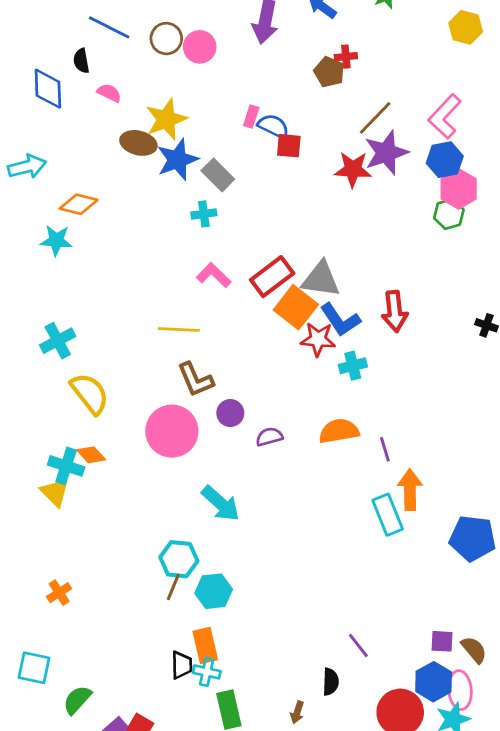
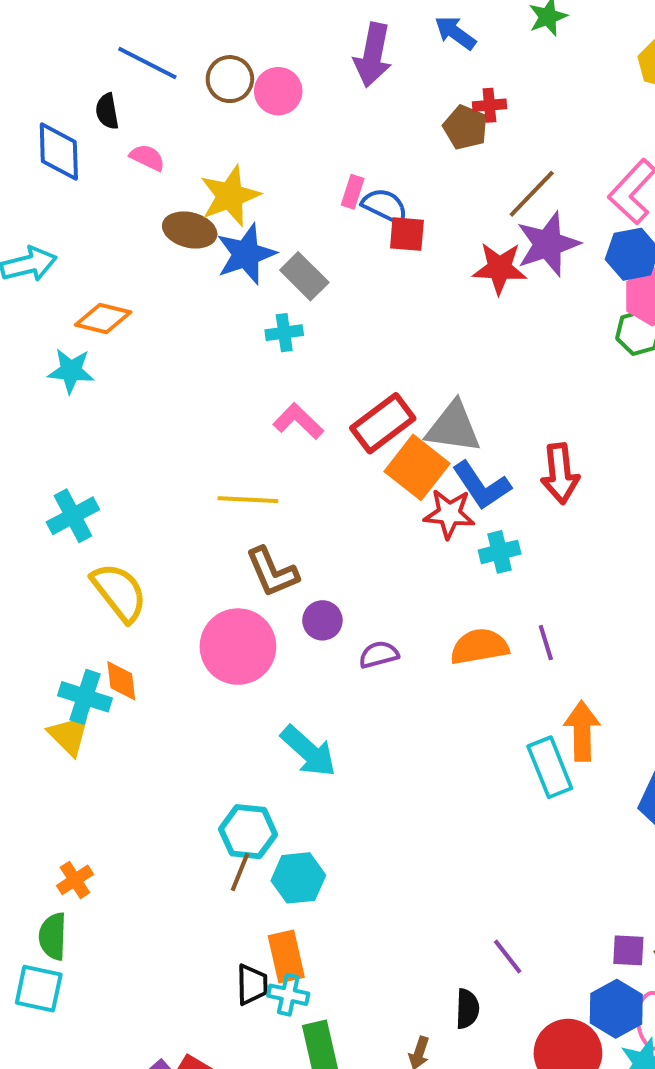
purple line: (385, 449) -> (546, 643), moved
orange diamond: (91, 455) -> (121, 681), turned 36
green semicircle: (77, 700) -> (53, 936), moved, turned -40

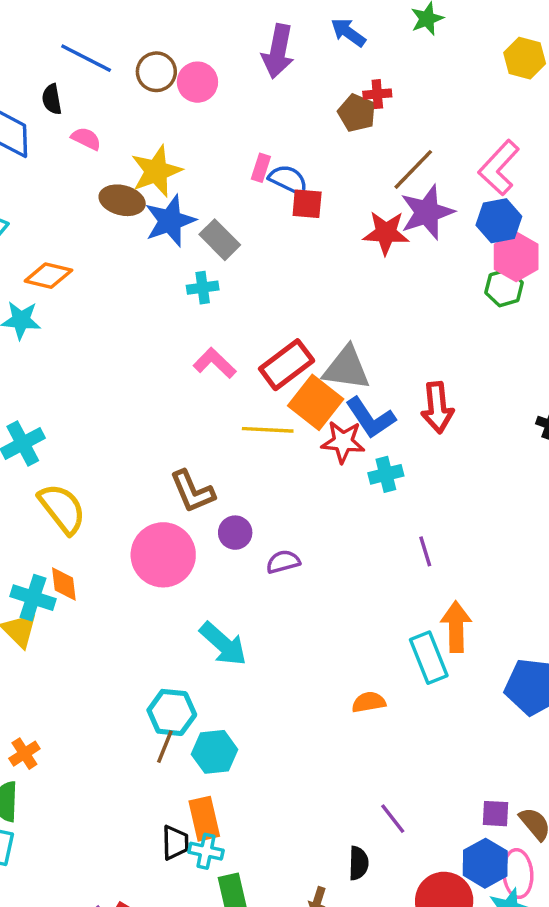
yellow line: (248, 500) -> (268, 430), moved
orange semicircle: (479, 647) -> (369, 702), moved, size x0.7

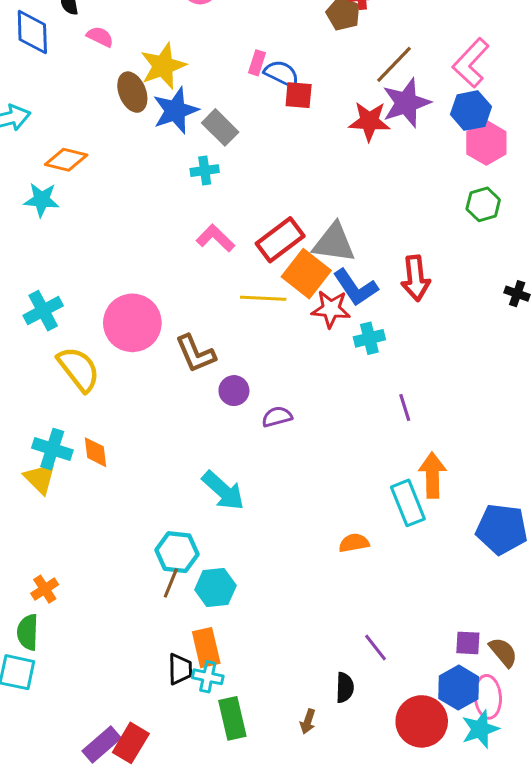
brown ellipse: (122, 200) -> (132, 92), turned 54
green hexagon: (504, 288) -> (483, 204), moved
pink circle: (163, 555) -> (132, 323), moved
orange diamond: (64, 584) -> (95, 452), moved

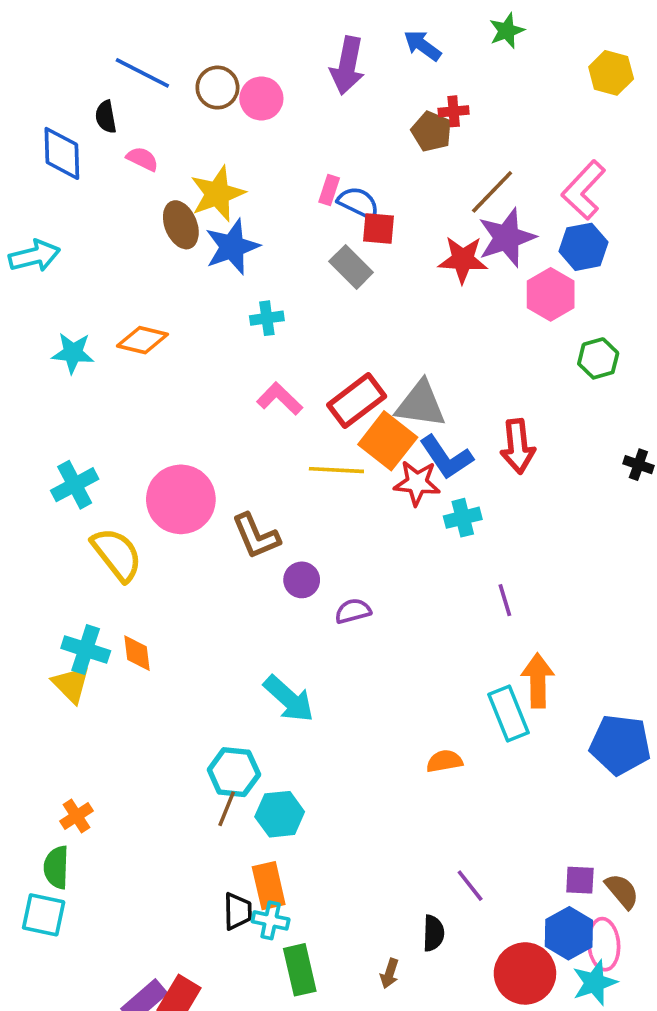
gray rectangle: (220, 127) -> (351, 267), moved
pink hexagon: (486, 143) -> (551, 294), moved
orange diamond: (66, 160) -> (142, 340), moved

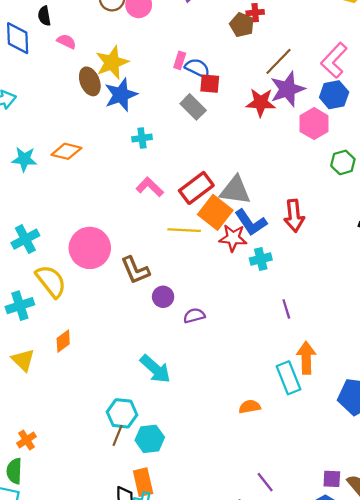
cyan cross: (86, 649) -> (20, 306), moved, turned -36
orange diamond: (137, 653) -> (63, 341), turned 60

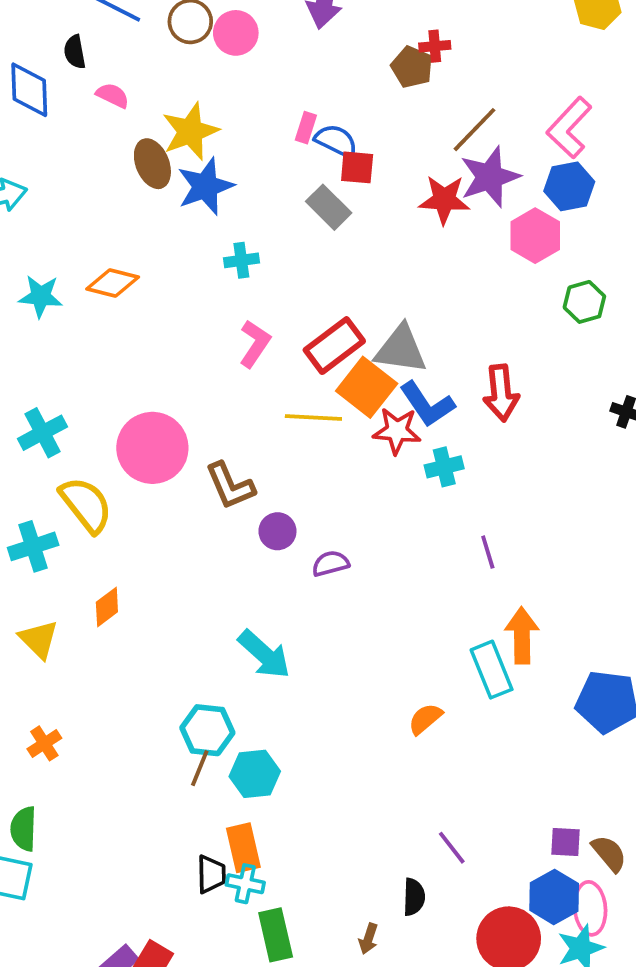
pink L-shape: (150, 187) -> (255, 344), turned 80
orange semicircle: (250, 407) -> (425, 719), turned -30
orange cross: (27, 440) -> (44, 743), moved

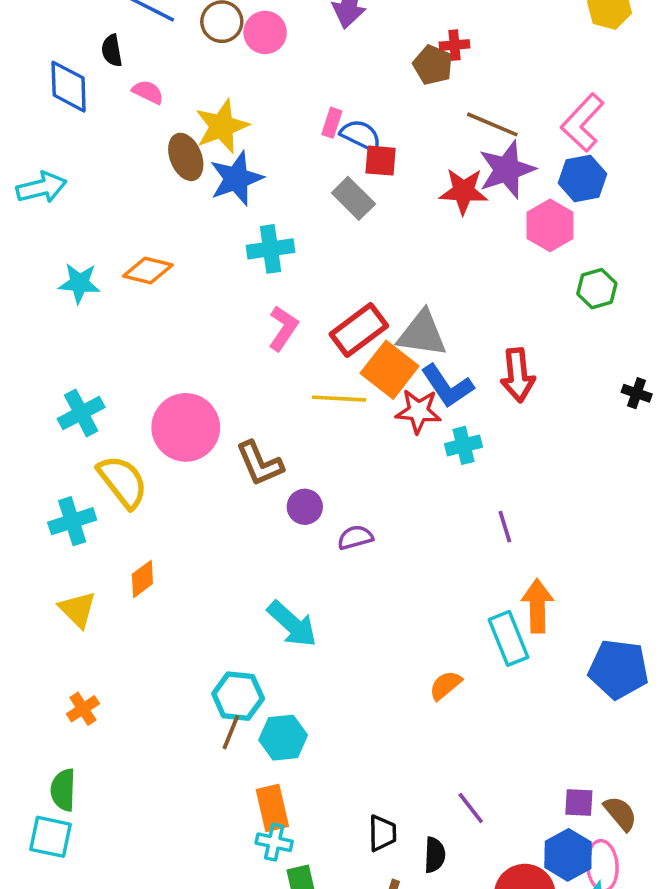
brown line: (475, 130) -> (492, 124), turned 69
cyan cross: (241, 260) -> (271, 249), size x1.4
black trapezoid: (211, 874) -> (382, 833), moved

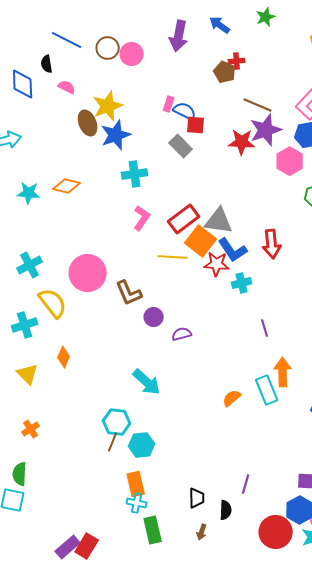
orange diamond: (142, 579) -> (64, 357), turned -30
orange semicircle: (445, 685) -> (232, 398), moved
purple line: (471, 808) -> (246, 484), turned 54

